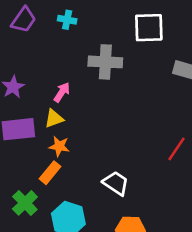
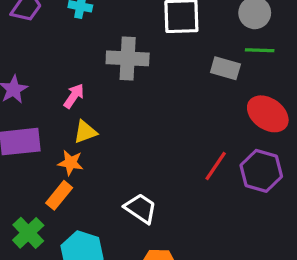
yellow triangle: (54, 119) -> (85, 132), moved

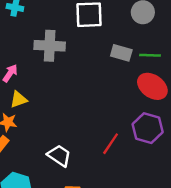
green line: (260, 50) -> (150, 55), moved
red line: (216, 166) -> (111, 144), moved

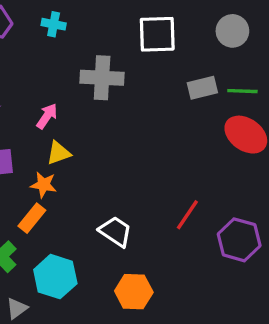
gray rectangle: (121, 53) -> (202, 88), turned -30
purple hexagon: (148, 128) -> (239, 240), moved

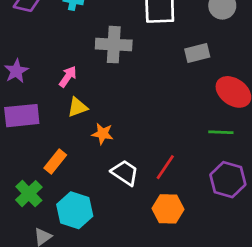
green line: (242, 91) -> (221, 132), moved
orange star: (44, 185) -> (103, 134), moved
red line: (187, 215) -> (165, 167), moved
orange hexagon: (134, 292) -> (168, 209), moved

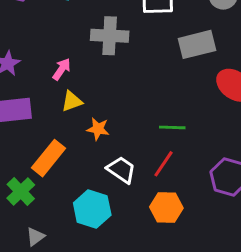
gray rectangle: (197, 53) -> (197, 44), size x1.4
green line: (221, 132) -> (172, 127), moved
orange rectangle: (55, 162) -> (48, 158), size x1.4
cyan hexagon: (75, 210) -> (92, 209), moved

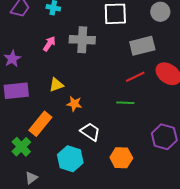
pink arrow: (62, 69) -> (49, 44), moved
red line: (163, 164) -> (135, 77), moved, turned 30

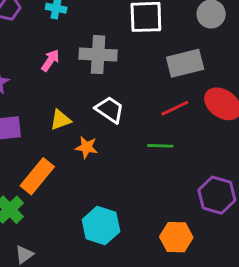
white trapezoid: (90, 132) -> (110, 110), moved
orange hexagon: (121, 158) -> (176, 237), moved
cyan hexagon: (70, 159) -> (101, 226), moved

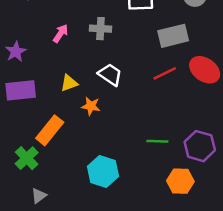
gray cross: (98, 55) -> (100, 29), size x0.7
green line: (160, 146) -> (157, 141), moved
orange hexagon: (176, 237) -> (180, 181), moved

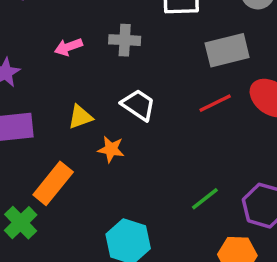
pink arrow: (61, 33) -> (68, 47), turned -144
green line: (157, 141) -> (205, 199), turned -40

